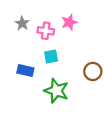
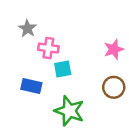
pink star: (69, 22) -> (114, 49), moved
pink cross: (46, 31) -> (48, 48), moved

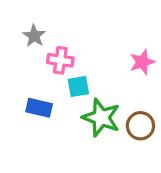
brown circle: (114, 87) -> (140, 126), moved
green star: (69, 111) -> (101, 118), moved

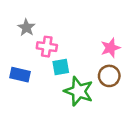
blue rectangle: (39, 108) -> (20, 75), moved
brown circle: (140, 126) -> (109, 76), moved

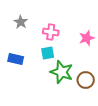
pink cross: (47, 47) -> (51, 32), moved
brown circle: (109, 76) -> (86, 80), moved

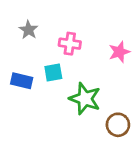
cyan square: (48, 53) -> (53, 72), moved
brown circle: (86, 80) -> (118, 125), moved

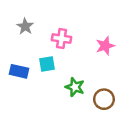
green star: (85, 99) -> (75, 87), size x0.7
brown circle: (118, 125) -> (104, 99), moved

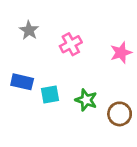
pink cross: (62, 39) -> (71, 44), turned -36
cyan square: (47, 64) -> (50, 94), moved

